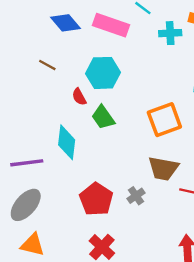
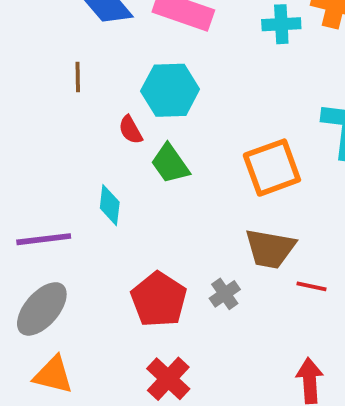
brown line: (47, 65) -> (78, 77), turned 60
cyan diamond: (67, 142) -> (110, 205), size x0.7

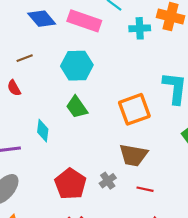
brown line: (78, 77) -> (25, 58), turned 70
red semicircle: (130, 130) -> (14, 88), moved
red line: (312, 286) -> (145, 189), moved

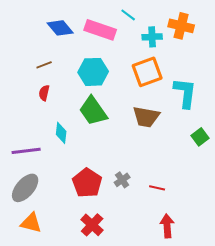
red semicircle: (14, 88) -> (44, 93), moved, turned 42
green trapezoid: (77, 107) -> (93, 111), size x1.4
orange square: (134, 109) -> (147, 72), moved
brown trapezoid: (133, 155) -> (146, 117), moved

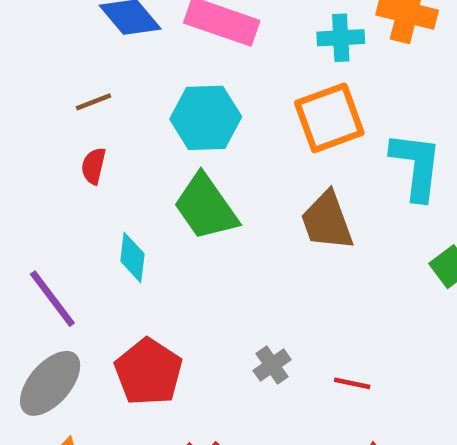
brown trapezoid: (146, 117) -> (327, 221), turned 60
purple line: (26, 151) -> (52, 299), turned 60
red pentagon: (87, 183) -> (148, 372), moved

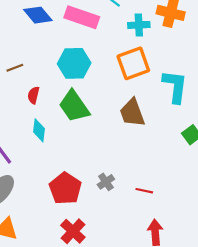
brown line: (94, 102) -> (15, 68), moved
red semicircle: (94, 166) -> (33, 95), moved
red pentagon: (148, 372) -> (65, 188), moved

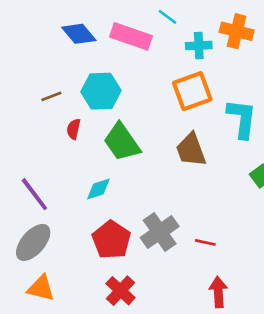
cyan hexagon: (74, 63) -> (101, 91), moved
cyan diamond: (39, 130) -> (98, 189), moved, turned 65
gray cross: (106, 182) -> (160, 232), size x1.8

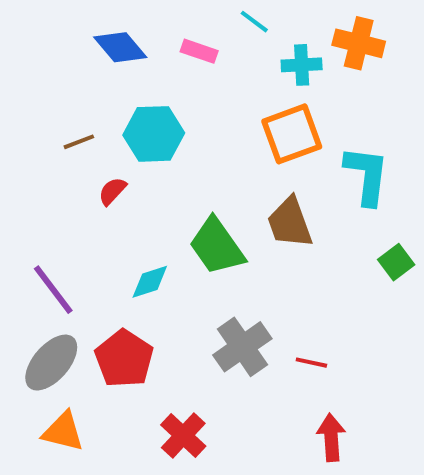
pink rectangle: (131, 36) -> (199, 51), size x0.6
red semicircle: (74, 129) -> (112, 191), turned 30
green trapezoid: (122, 142) -> (217, 246), moved
red pentagon: (111, 240) -> (124, 359), moved

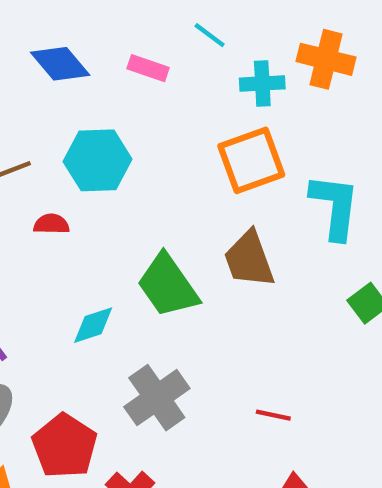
red semicircle: (112, 191) -> (51, 224), turned 48
gray cross: (242, 347) -> (157, 398), moved
red pentagon: (124, 359) -> (65, 446), moved

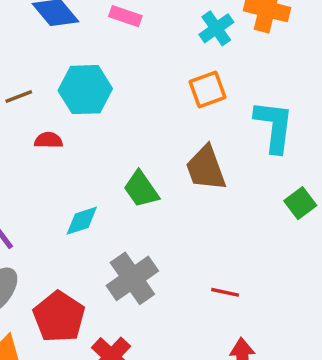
cyan cross: (262, 83) -> (216, 28), turned -32
orange square: (251, 160) -> (208, 90), size x0.7
green trapezoid: (168, 286) -> (141, 189), size x0.7

